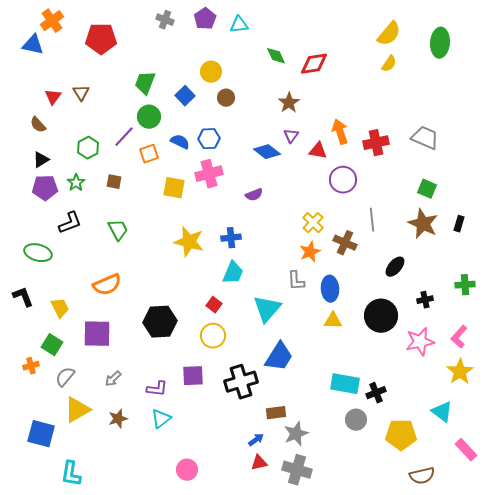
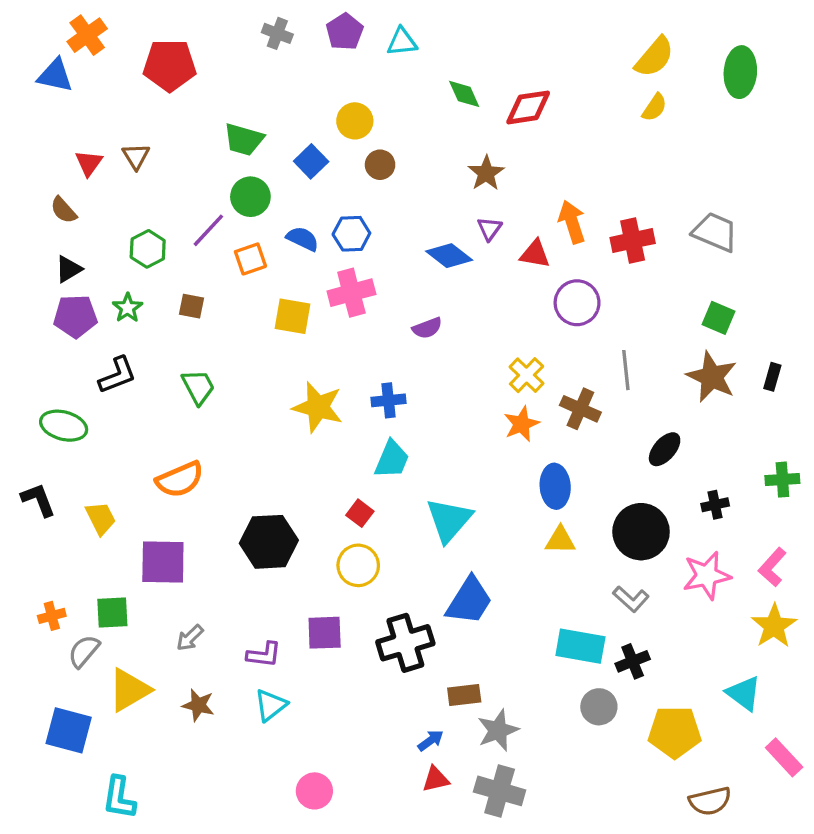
green trapezoid: (145, 83) -> (244, 139), turned -95
gray L-shape: (296, 281) -> (631, 599), moved, turned -45
green square: (52, 345) -> (112, 613), moved, turned -35
gray semicircle: (65, 377) -> (84, 651), moved
brown star: (118, 419) -> (198, 705), turned 30

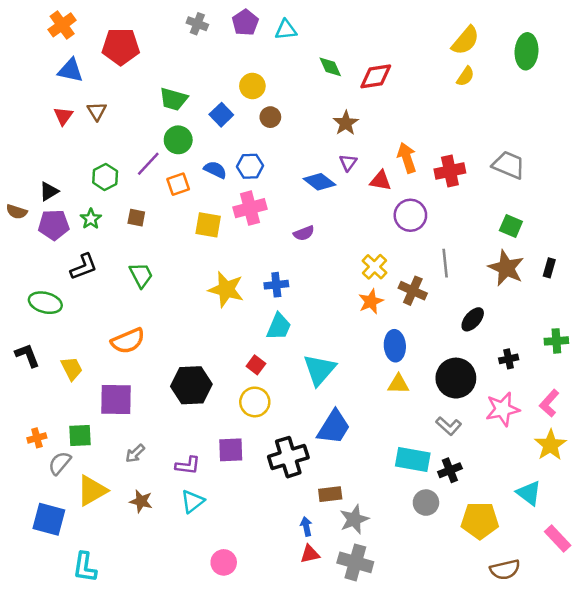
blue triangle: (55, 75) -> (70, 70), moved
brown semicircle: (64, 210) -> (17, 212), moved, turned -30
blue arrow: (431, 740) -> (306, 526), turned -66

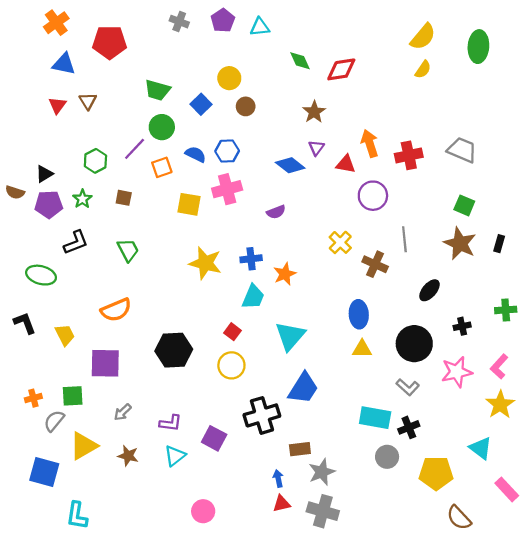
orange star: (371, 301) -> (285, 274), moved
purple square: (231, 450) -> (214, 438), moved, turned 30
brown semicircle: (505, 570) -> (459, 518), turned 60

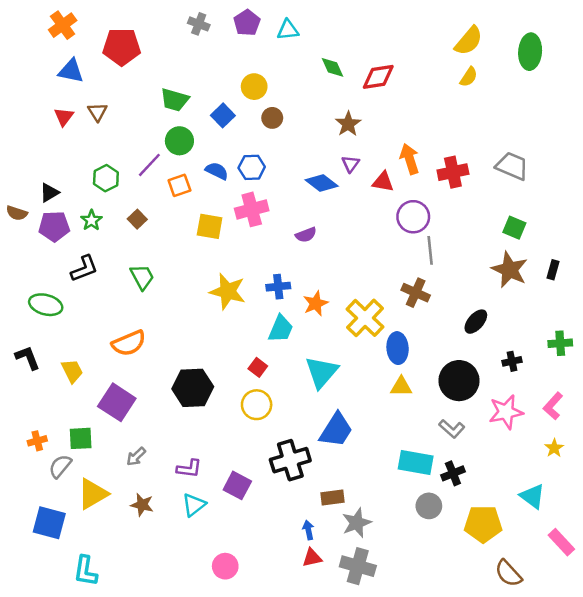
brown square: (124, 198) -> (137, 219), turned 35
gray line: (404, 239) -> (430, 250), moved
yellow cross: (340, 242) -> (365, 318), moved, size x1.5
purple square: (105, 363) -> (117, 402), turned 32
yellow star: (500, 405) -> (554, 448), size x0.6

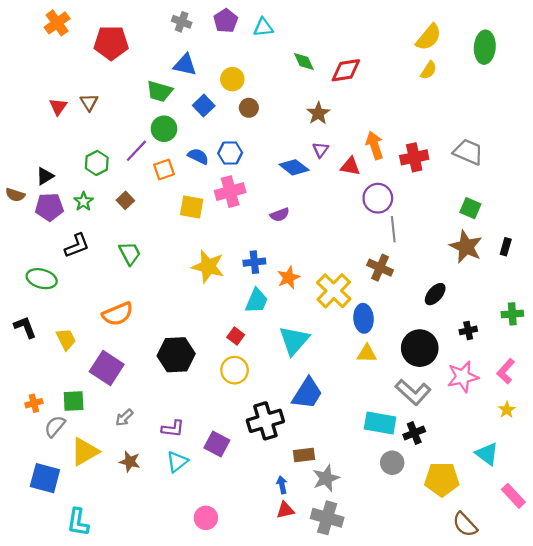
blue triangle: (71, 71) -> (185, 65), moved
gray L-shape: (452, 429) -> (413, 392), size x1.5

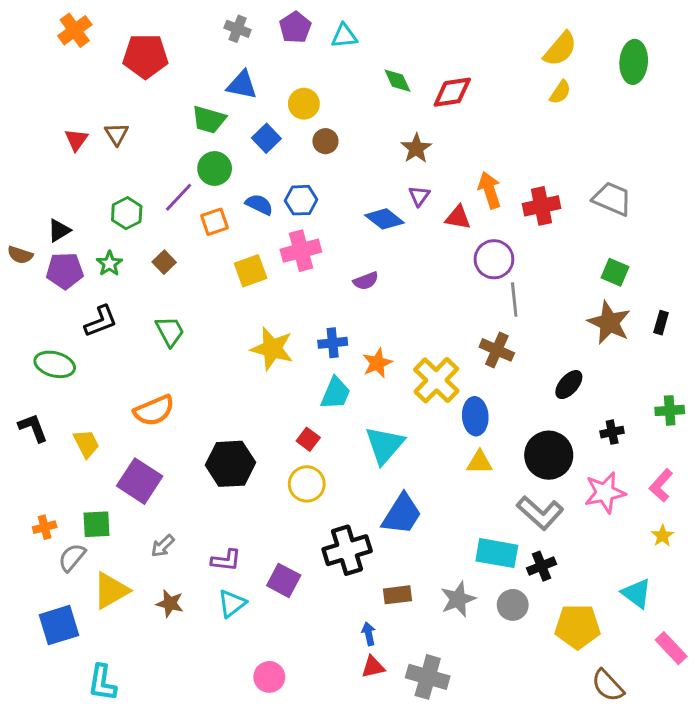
yellow square: (192, 207) -> (251, 271), turned -30
blue square: (45, 478) -> (59, 625), turned -32
gray star: (326, 478) -> (458, 599), moved

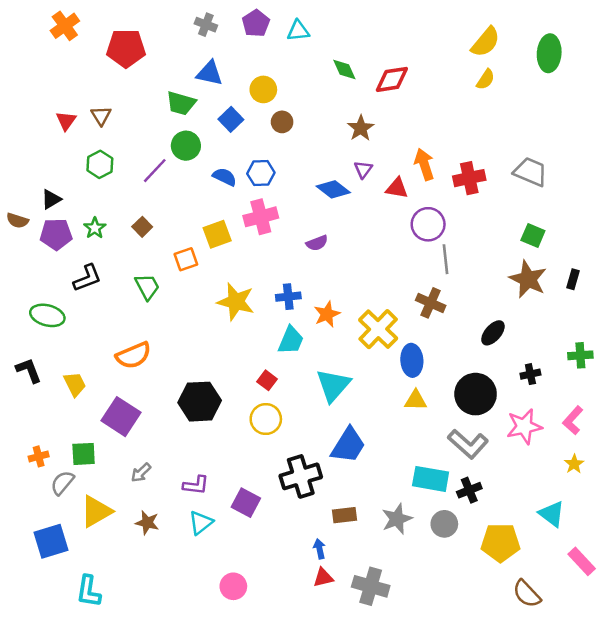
green hexagon: (127, 213) -> (100, 164), moved
orange square: (215, 222) -> (186, 259), moved

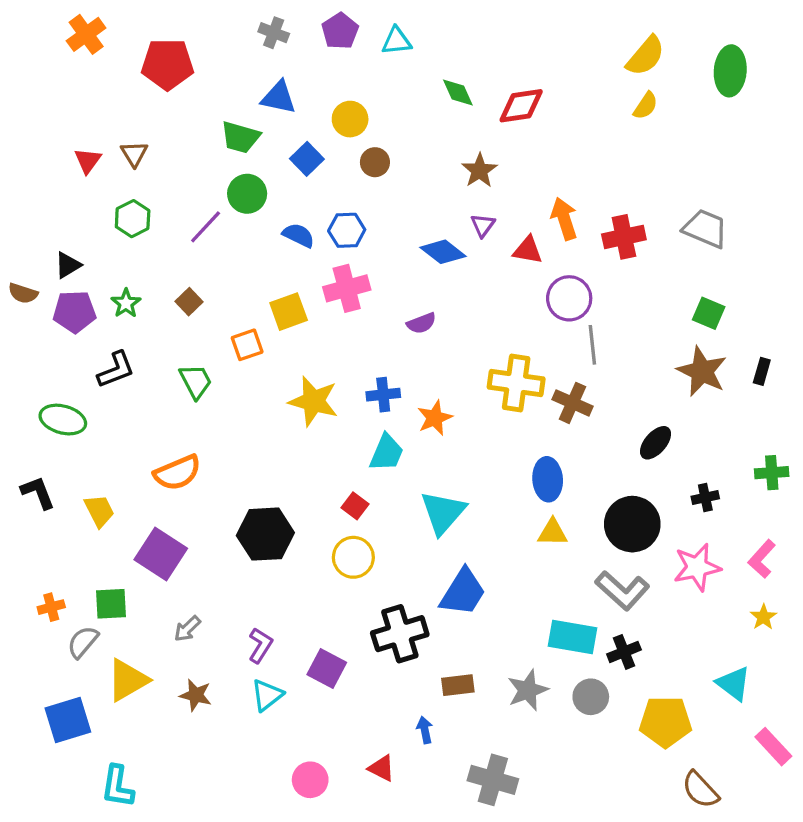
yellow cross: (378, 329) -> (516, 383), moved, turned -36
purple L-shape: (196, 485) -> (260, 645), turned -65
red triangle: (323, 578) -> (382, 768), moved, turned 40

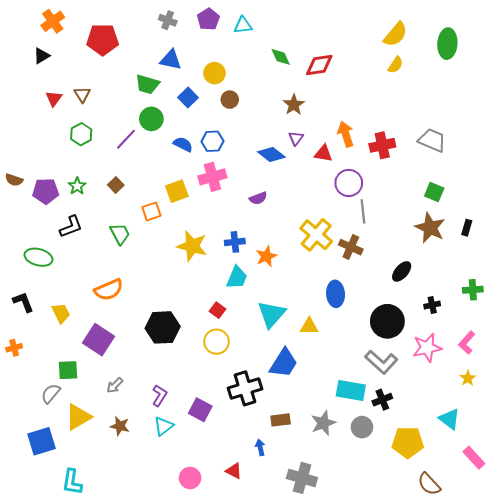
black triangle: (68, 265) -> (42, 56), moved
yellow cross: (516, 383) -> (316, 235), turned 32
yellow triangle: (553, 532) -> (309, 326), moved
orange cross: (51, 607) -> (14, 348), moved

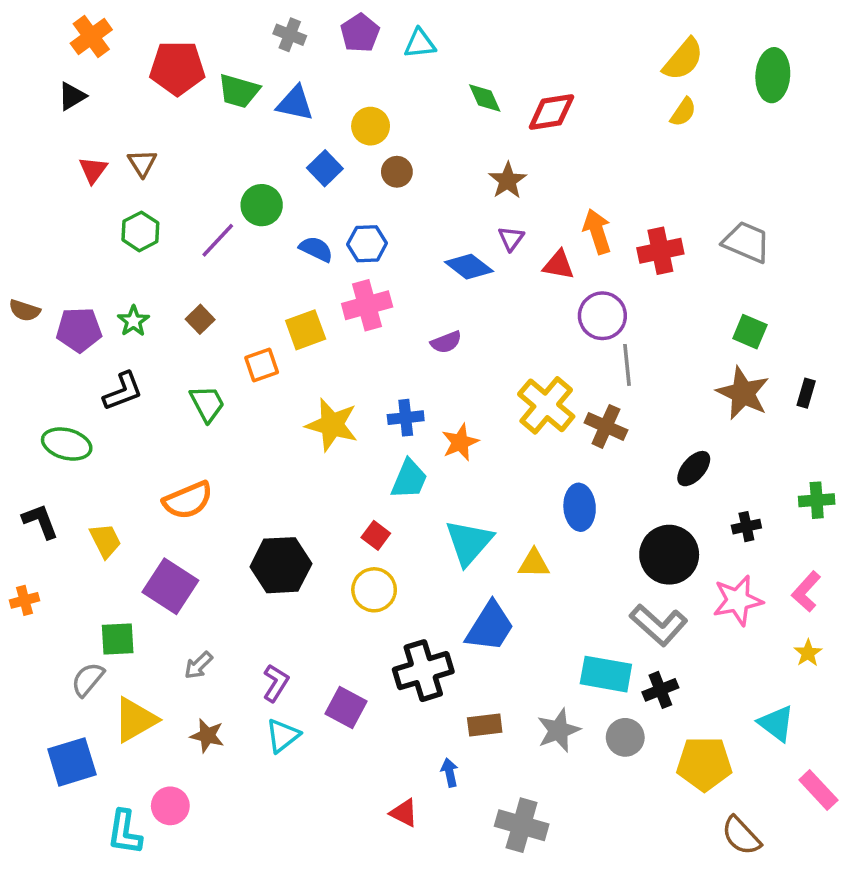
green trapezoid: (147, 84) -> (239, 91), moved
pink circle: (190, 478) -> (170, 806), moved

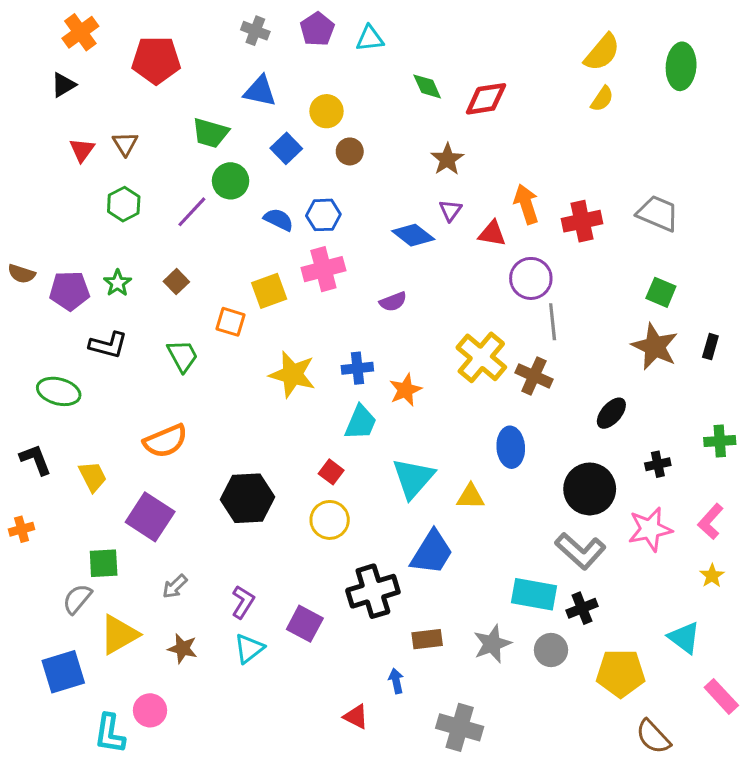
green trapezoid: (239, 91) -> (210, 133), moved
orange square: (262, 365) -> (231, 322), turned 36
black L-shape: (123, 391) -> (108, 345), turned 36

